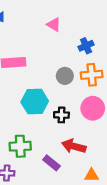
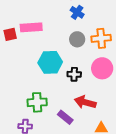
blue cross: (86, 46) -> (77, 12), moved, turned -32

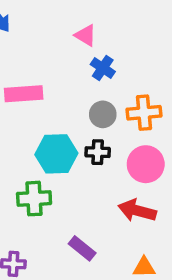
black cross: (74, 74) -> (98, 152), moved
green cross: (37, 102) -> (34, 199), moved
red arrow: (85, 102) -> (137, 211), moved

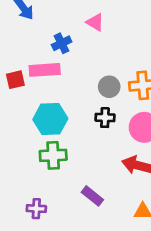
blue cross: (103, 68) -> (62, 43), moved, turned 30
cyan hexagon: (56, 154) -> (50, 119), moved

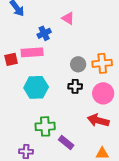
green cross: (53, 155) -> (45, 126), moved

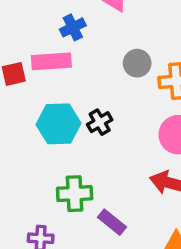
gray circle: (78, 64) -> (137, 63), moved
black cross: (75, 86) -> (100, 122), moved, turned -32

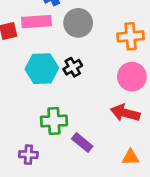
gray circle: (137, 63) -> (78, 23), moved, size x1.4

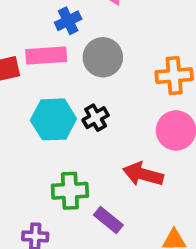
red arrow: (125, 113) -> (143, 174), moved

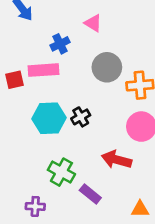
gray circle: (103, 57) -> (107, 67), moved
green cross: (70, 191) -> (61, 172), turned 32

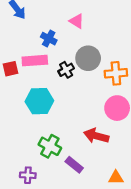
blue cross: (60, 44) -> (49, 39), turned -35
black cross: (81, 117) -> (66, 70), moved

